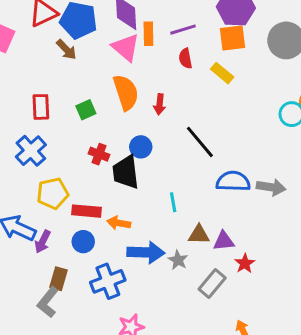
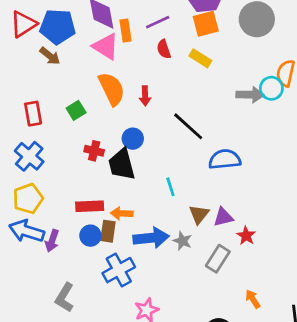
gray arrow: (271, 187) -> (250, 95), moved
yellow pentagon: (53, 193) -> (28, 199), moved
brown triangle: (199, 235) -> (199, 214), turned -45
brown rectangle: (58, 279) -> (108, 231), moved

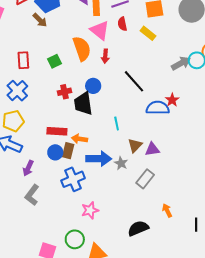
pink triangle: (106, 46) -> (100, 30), moved
gray arrow: (250, 95) -> (181, 63), turned -36
red cross: (94, 151) -> (64, 92), turned -32
red star: (246, 236) -> (172, 100), moved
purple arrow: (52, 241) -> (28, 168), moved

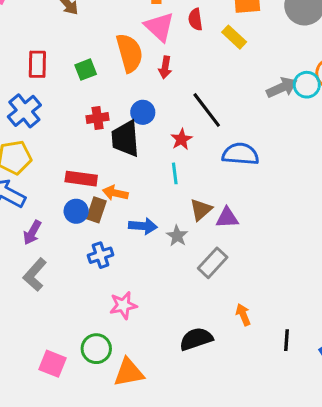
red star: (172, 100) -> (181, 139), moved
blue arrow: (99, 159) -> (143, 226), size x0.7
blue cross: (73, 179) -> (101, 255), size x0.7

